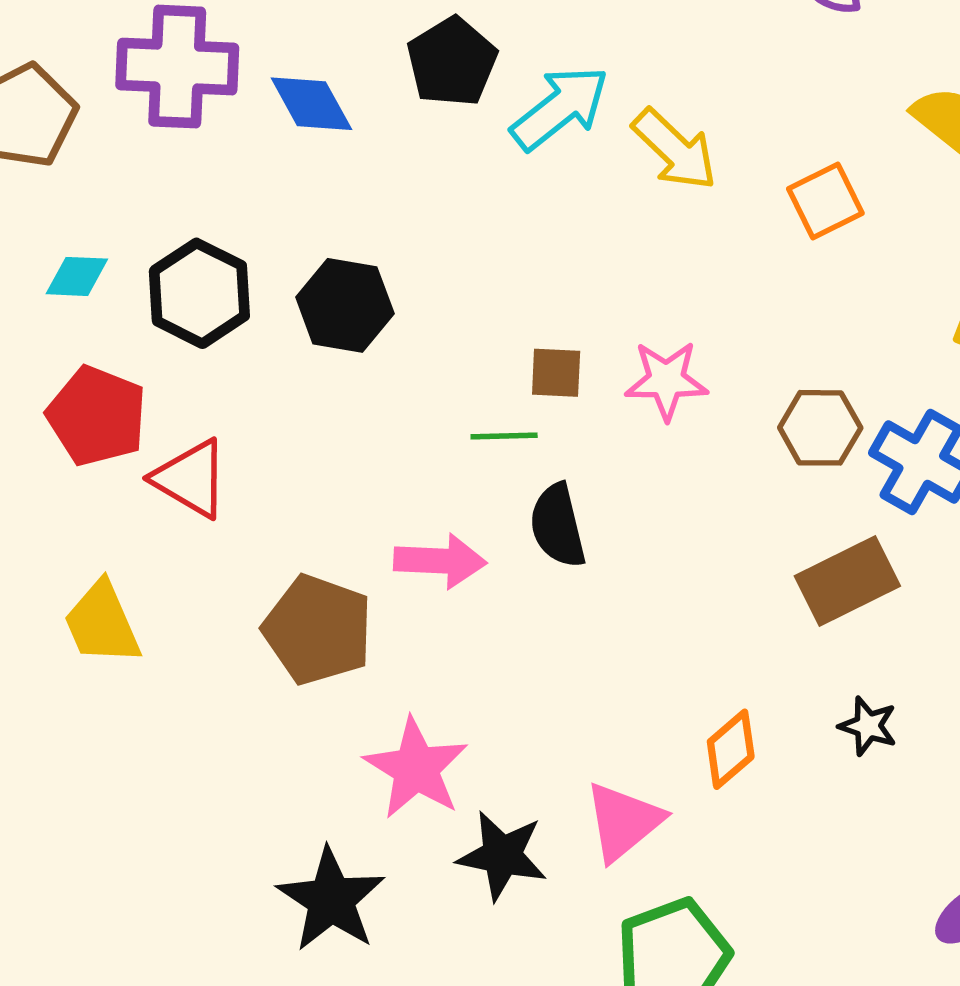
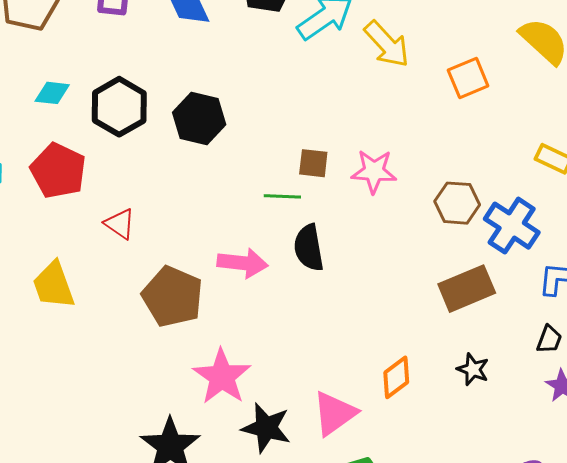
red triangle: (191, 479) -> (120, 224), moved, size x0.7

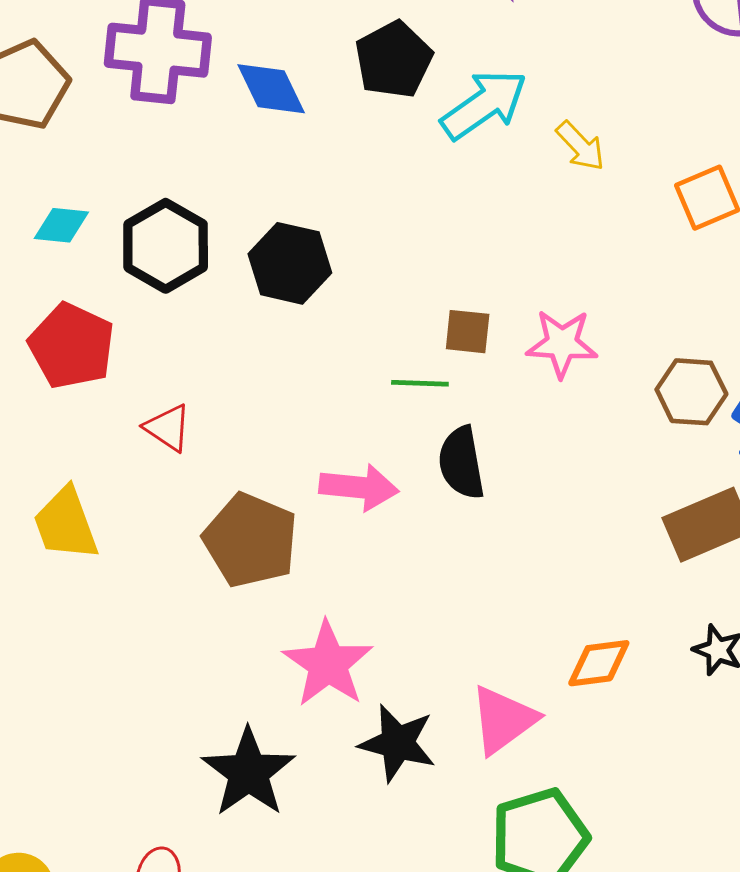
yellow arrow: (387, 44) -> (580, 146), size x0.7
orange diamond: (396, 377) -> (599, 663), turned 30

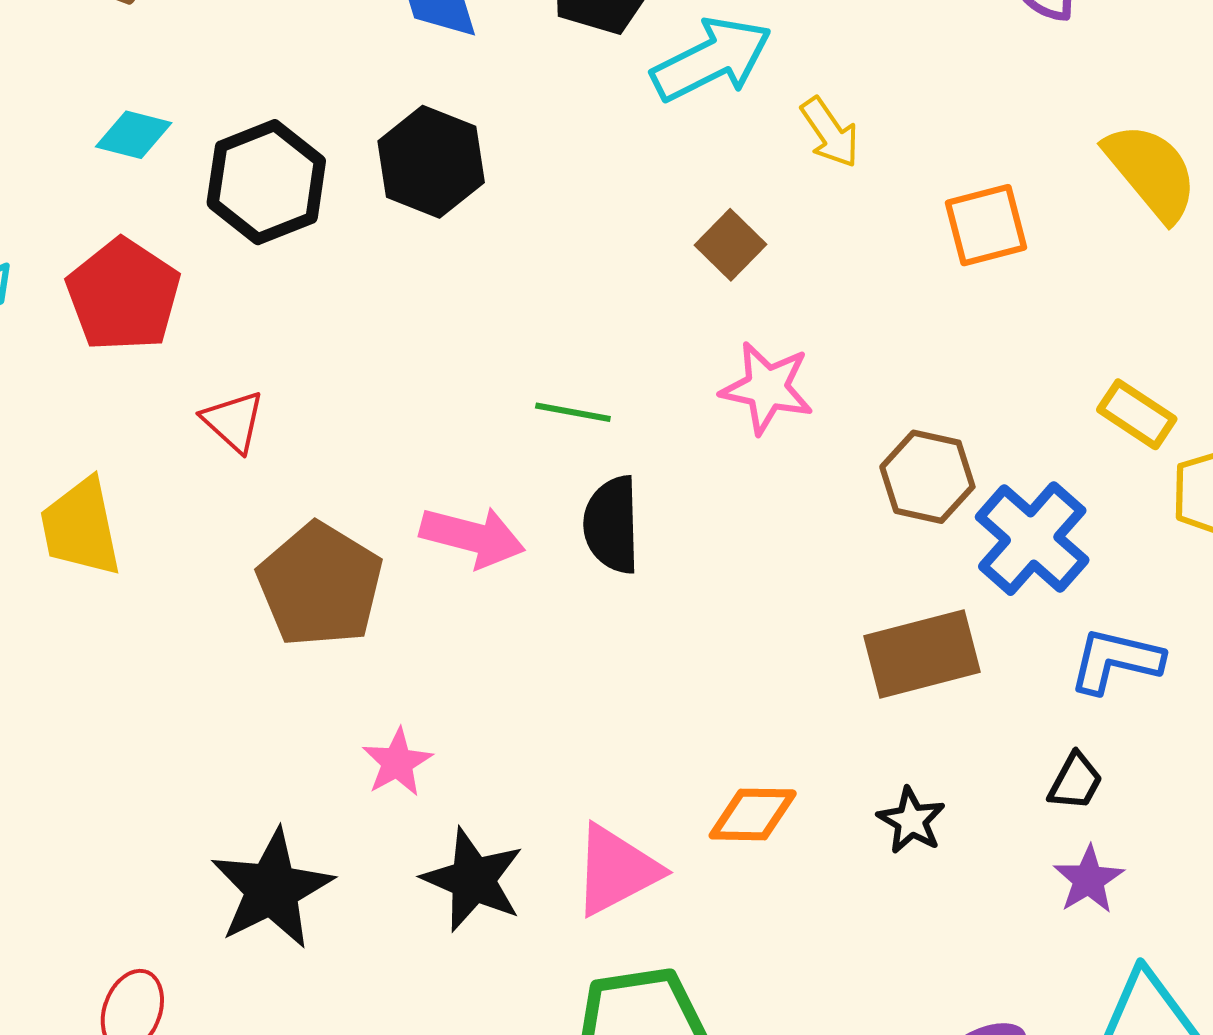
black hexagon: (290, 263) -> (431, 162), moved
brown square: (468, 332) -> (730, 245), moved, turned 30
pink star: (328, 664) -> (397, 762), size x0.6

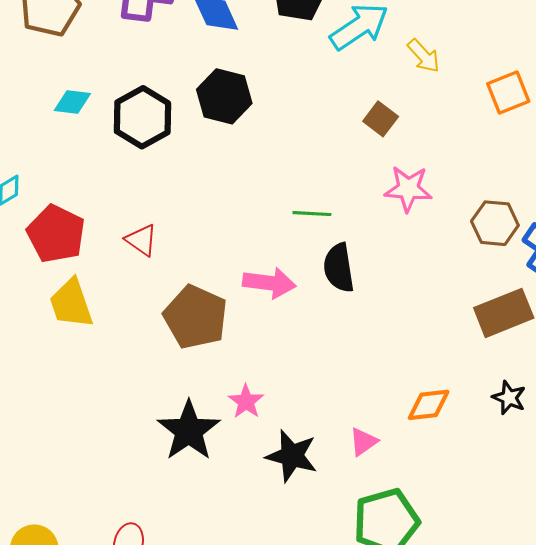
red pentagon: (123, 295) -> (56, 234), moved
pink triangle: (616, 870) -> (363, 442), size x0.6
black star: (272, 889) -> (189, 431), moved

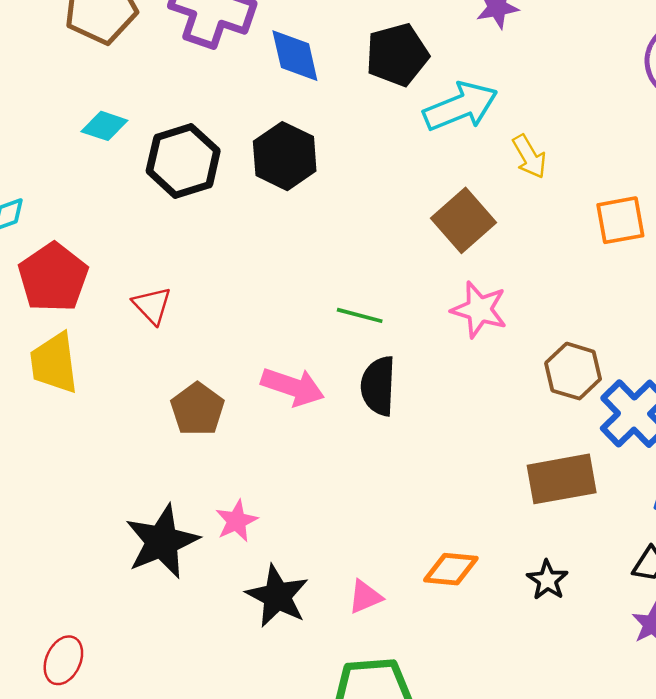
brown square: (381, 119) -> (464, 220), size x1.5
brown pentagon: (196, 317) -> (197, 409), size x0.7

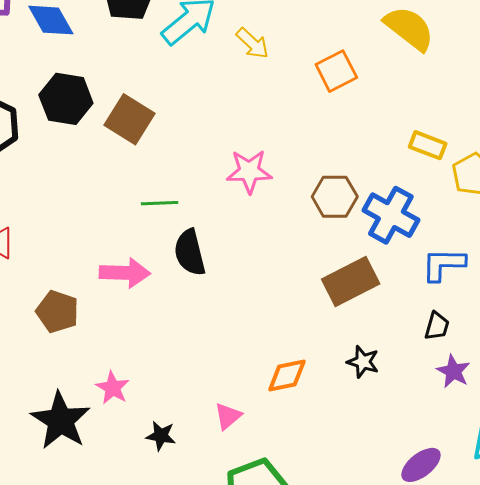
brown square: (464, 220) -> (130, 119), moved
black star: (277, 596) -> (161, 436), size x0.6

